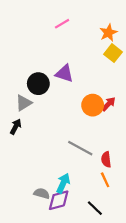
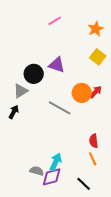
yellow square: (113, 53) -> (98, 57), moved
gray line: (80, 148) -> (60, 108), moved

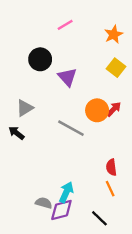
purple triangle: (57, 65) -> (67, 77), turned 30
black circle: (34, 74) -> (40, 59), moved
black arrow: (14, 112) -> (16, 133), turned -80

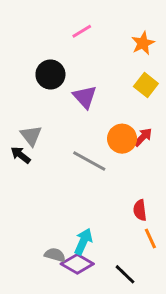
gray triangle: (25, 108) -> (31, 136), turned -36
black arrow: (16, 133) -> (21, 155), moved
orange line: (110, 189) -> (150, 239), moved
purple diamond: (61, 210) -> (77, 264), turned 45

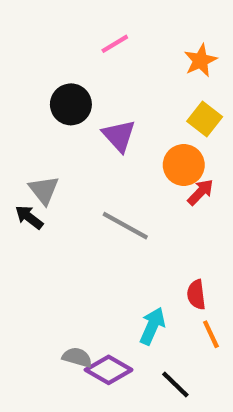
orange circle: (122, 139) -> (184, 165), moved
cyan arrow: (83, 242) -> (152, 326), moved

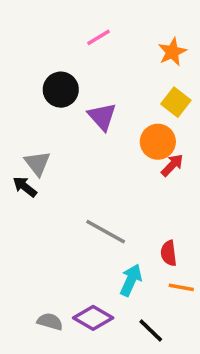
gray line: (125, 226) -> (106, 232), moved
orange line: (211, 334) -> (181, 287), turned -55
gray semicircle: (77, 357) -> (50, 322), moved

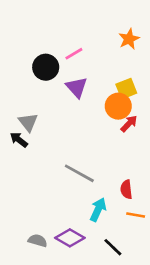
pink line: (99, 37) -> (74, 54), moved
yellow square: (176, 102) -> (126, 89), moved, turned 30

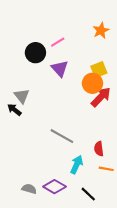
red arrow: (129, 124) -> (101, 97), size x1.5

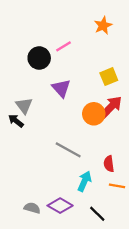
orange star: (101, 31) -> (103, 25), moved
purple triangle: (60, 69) -> (61, 88), moved
orange circle: (92, 83) -> (94, 114), moved

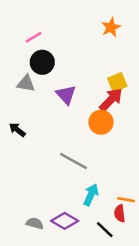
pink line: (64, 46) -> (33, 37), moved
gray triangle: (24, 106) -> (26, 84), moved, turned -42
red arrow: (111, 107) -> (111, 100), moved
red semicircle: (109, 164) -> (120, 213), moved

